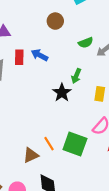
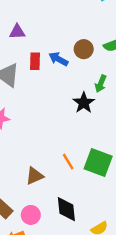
brown circle: (55, 21) -> (84, 49), moved
brown triangle: (31, 155) -> (35, 176), moved

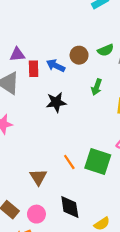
purple triangle: (17, 32) -> (17, 54), moved
black star: (84, 103) -> (56, 102), moved, turned 30
brown triangle: (35, 176) -> (38, 177), turned -36

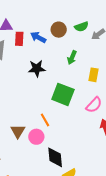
green square: (98, 162) -> (63, 94), moved
black diamond: (70, 207) -> (55, 157), moved
pink circle: (36, 214) -> (36, 137), moved

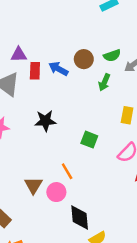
green arrow: (72, 58) -> (104, 82), moved
black star: (37, 68) -> (45, 121), moved
green square: (63, 94) -> (89, 140), size x0.6

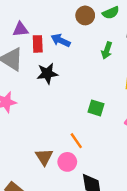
green semicircle: (112, 55) -> (111, 13), moved
brown circle: (84, 59) -> (85, 15), moved
black star: (45, 121) -> (47, 73), moved

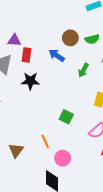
blue arrow: (61, 40) -> (57, 55), moved
pink circle: (67, 162) -> (63, 158), moved

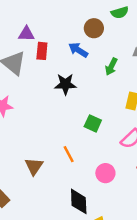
green semicircle: (92, 39) -> (120, 12), moved
black star: (30, 81) -> (65, 84), moved
pink circle: (63, 158) -> (105, 173), moved

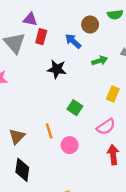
green arrow: (111, 67) -> (100, 61), turned -144
pink circle: (105, 173) -> (70, 145), moved
black diamond: (79, 201) -> (22, 170), moved

